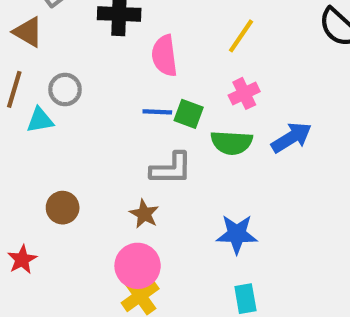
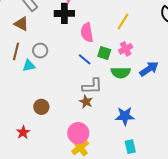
blue line: (157, 112) -> (85, 59), turned 40
green square: (189, 114) -> (104, 53), moved
brown star: (144, 214) -> (86, 102), moved

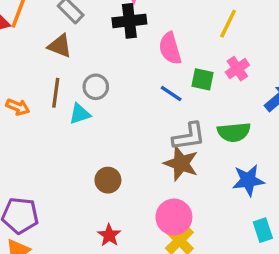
green semicircle: (121, 72) -> (234, 132), moved
brown star: (86, 102) -> (181, 163), size x1.5
red star: (23, 132) -> (109, 235), moved

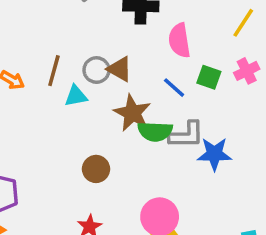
brown triangle: (60, 46) -> (120, 69), moved
green semicircle: (234, 132) -> (155, 131), moved
brown star: (181, 163) -> (132, 113), moved
blue star: (248, 180) -> (214, 154), moved

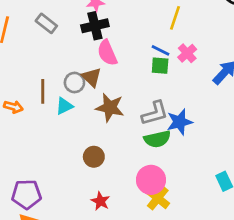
pink semicircle: (179, 40) -> (107, 53), moved
brown triangle: (120, 69) -> (92, 77), turned 30
blue line: (174, 88) -> (161, 50), moved
green semicircle: (155, 131) -> (157, 139), moved

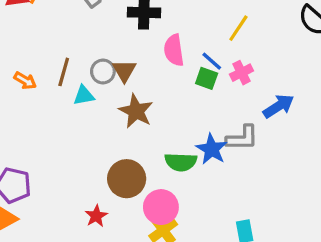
pink semicircle: (107, 53) -> (174, 50), moved
gray L-shape: (155, 113) -> (242, 138), moved
blue star: (180, 122) -> (212, 149), turned 30
brown circle: (94, 157) -> (127, 179), moved, size x1.5

